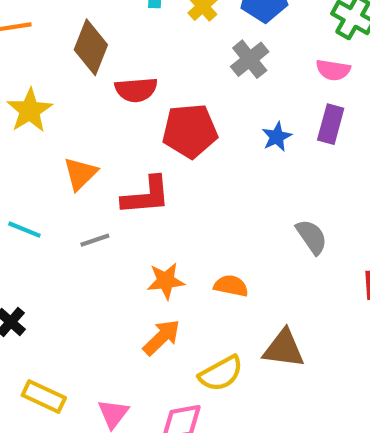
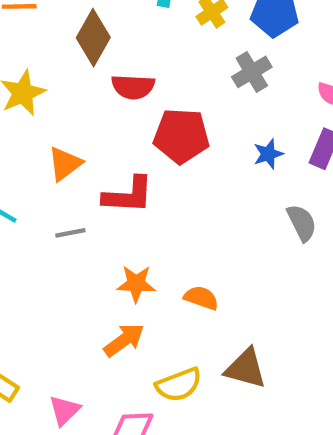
gray semicircle: (312, 237) -> (302, 223), moved

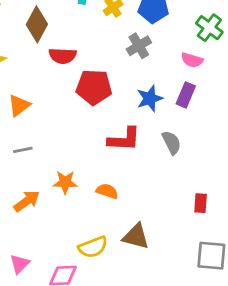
blue star: (268, 154) -> (150, 98), size x1.4
red L-shape: (128, 195) -> (124, 139), moved
orange arrow: (124, 340) -> (27, 201), moved

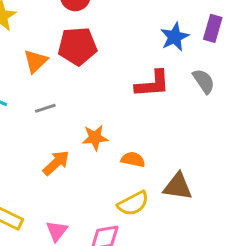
red pentagon: (94, 87) -> (77, 46), moved
orange semicircle: (107, 191) -> (133, 159), moved

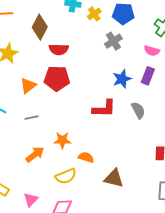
yellow semicircle: (133, 203) -> (66, 176), moved

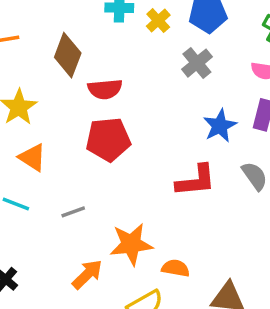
orange triangle: (28, 86) -> (32, 157), moved, turned -42
orange star: (62, 140) -> (131, 244), size x1.4

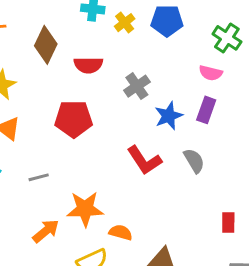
gray cross: (197, 63) -> (137, 86), moved
red semicircle: (105, 89) -> (88, 65), moved
red L-shape: (196, 181) -> (144, 160), turned 57

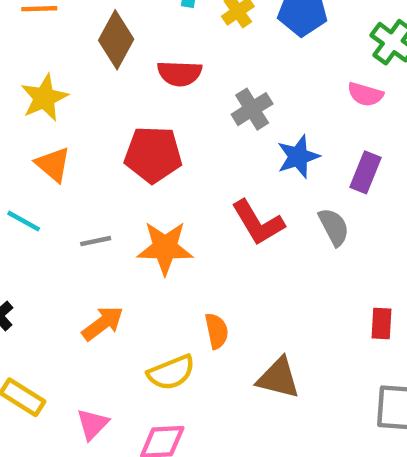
purple rectangle: (206, 110) -> (366, 172), moved
orange star: (85, 209) -> (165, 248), moved
orange semicircle: (121, 232) -> (217, 331), turned 60

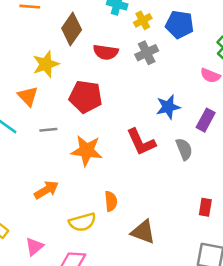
yellow star: (44, 98) -> (46, 64), moved
gray cross: (252, 109) -> (147, 53), moved
gray line: (96, 241) -> (48, 130), moved

